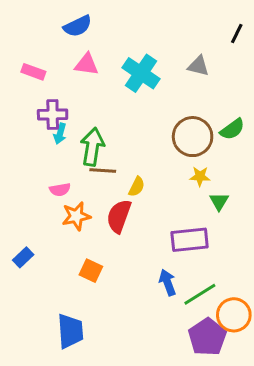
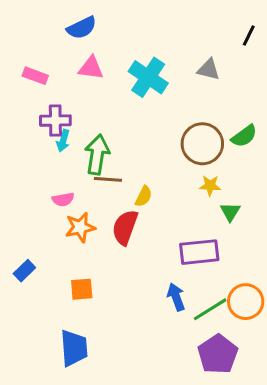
orange square: (91, 271) -> (82, 289), moved, turned -30
orange circle: (234, 315) -> (246, 302), moved

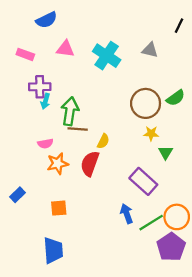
blue semicircle: (82, 28) -> (46, 20), moved
purple rectangle: (199, 252) -> (143, 181), turned 48
purple pentagon: (218, 354) -> (171, 247), moved

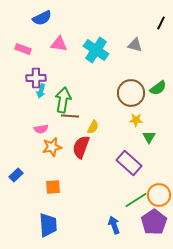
blue arrow: (127, 214) -> (114, 225), moved

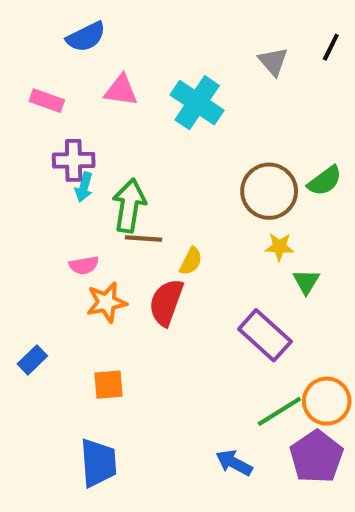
gray triangle: (135, 45) -> (273, 62), moved, turned 35
blue arrow: (114, 225) -> (234, 463), turned -42

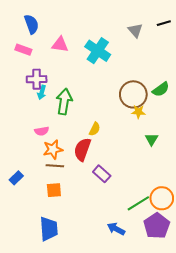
blue semicircle: (86, 37) -> (32, 24), moved, turned -84
black line: (331, 47) -> (164, 23), turned 48
brown line: (144, 239) -> (55, 166), moved
yellow star: (279, 247) -> (138, 112), moved
purple rectangle: (265, 335) -> (102, 174), moved, size x0.7

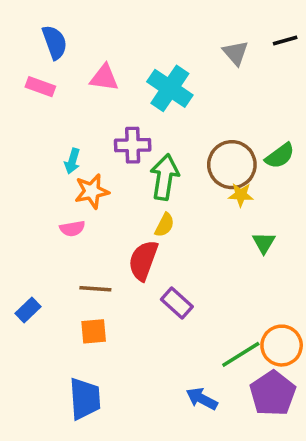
purple cross: (37, 79) -> (133, 145), moved
green arrow: (64, 102) -> (165, 177), moved
orange star: (53, 149) -> (92, 191), moved

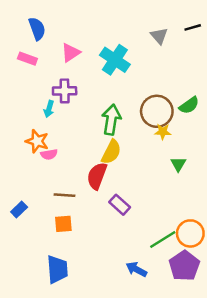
pink triangle: (104, 78) -> (71, 53), turned -42
purple cross: (133, 145) -> (65, 91), moved
orange star: (92, 191) -> (37, 141), moved, turned 30
yellow semicircle: (165, 225) -> (111, 152), size x1.5

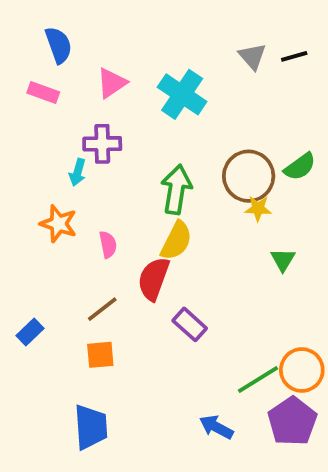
black line: (193, 27) -> (294, 56), moved
pink semicircle: (49, 154) -> (108, 245), moved, turned -91
brown line: (65, 195) -> (102, 309), turned -42

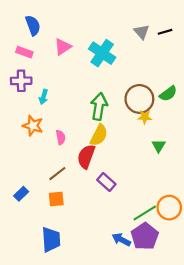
purple cross: (102, 144) -> (21, 81), moved
blue rectangle: (30, 332) -> (21, 194), moved
purple pentagon: (292, 421) -> (145, 236), moved

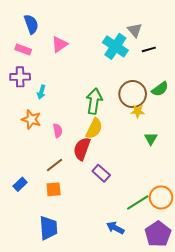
black line: (165, 32) -> (149, 49), moved
cyan cross: (102, 53) -> (115, 46), moved
purple pentagon: (145, 236) -> (158, 234), moved

